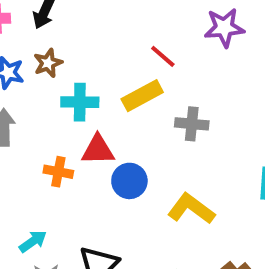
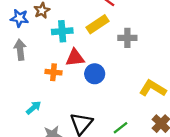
yellow L-shape: (191, 209) -> (153, 88), moved
cyan arrow: (33, 241) -> (34, 108), moved

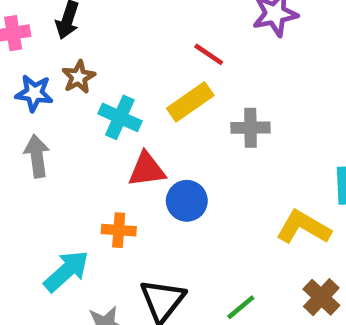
cyan cross: (62, 31) -> (120, 117), turned 30
orange cross: (53, 72) -> (119, 230), moved
cyan arrow: (34, 108) -> (66, 271), size x1.5

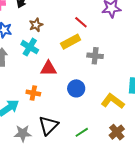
brown star: (79, 77) -> (36, 25), moved
cyan cross: (120, 117) -> (30, 47), moved
blue circle: (187, 201) -> (76, 88), moved

